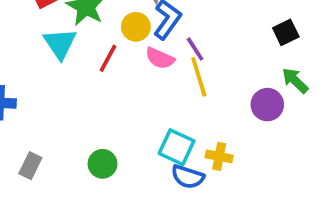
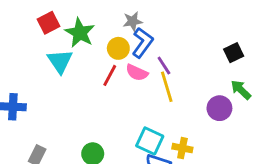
red line: (108, 58) -> (110, 75), moved

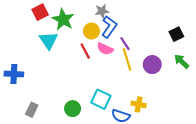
red line: (110, 75) -> (85, 51), turned -56
purple circle: (219, 108) -> (152, 65), moved
cyan square: (150, 141) -> (101, 99), moved

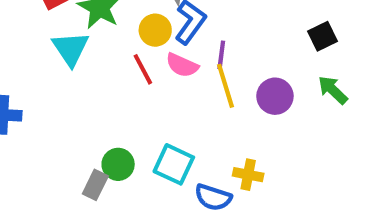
purple line: (125, 44) -> (221, 55), turned 40
green circle: (73, 109) -> (118, 164), moved
gray rectangle: (32, 110) -> (95, 185), moved

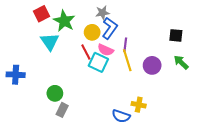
black square: (322, 36) -> (176, 35), turned 32
green circle: (118, 164) -> (55, 93), moved
cyan square: (174, 164) -> (98, 62), moved

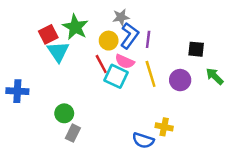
red square: (41, 14) -> (48, 34), moved
black square: (176, 35) -> (196, 49), moved
purple line: (125, 45) -> (148, 39), moved

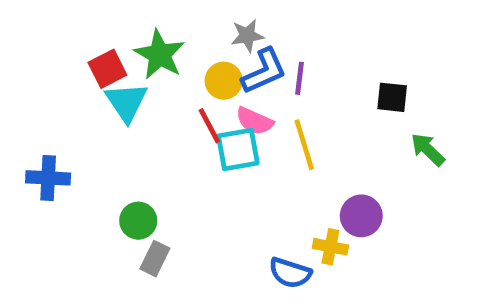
blue L-shape: (130, 36) -> (264, 71), turned 30
cyan square: (116, 76) -> (238, 149), turned -35
purple circle: (180, 80) -> (361, 216), moved

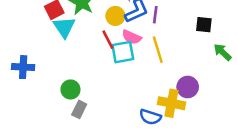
yellow cross: (330, 247) -> (171, 103), size x1.5

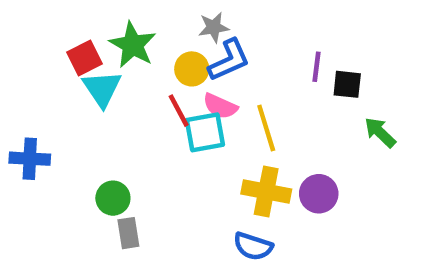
purple line: (155, 15) -> (317, 67), moved
yellow cross: (171, 103) -> (266, 192), moved
gray rectangle: (79, 109) -> (128, 233), turned -35

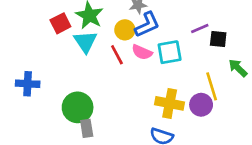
purple line: (317, 67) -> (200, 29), turned 60
cyan triangle: (102, 89) -> (85, 42), moved
yellow line: (266, 128) -> (212, 86), moved
cyan square: (205, 132) -> (170, 52), moved
green circle: (113, 198) -> (78, 107), size x1.5

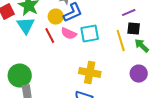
purple line: (200, 29) -> (129, 13), moved
black square: (218, 39) -> (134, 29), moved
yellow line: (212, 86) -> (121, 41), moved
purple circle: (201, 105) -> (139, 74), moved

